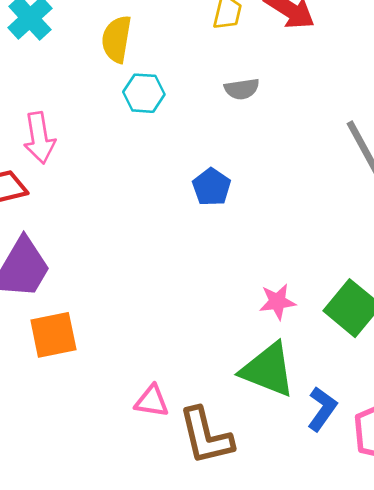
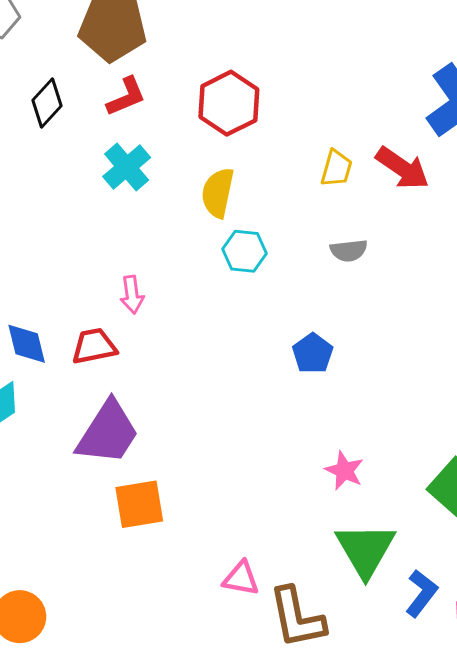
pink arrow: (39, 138) -> (132, 295), size x0.7
pink star: (277, 302) -> (344, 471), moved, turned 30
green triangle: (268, 370) -> (365, 550), turned 36

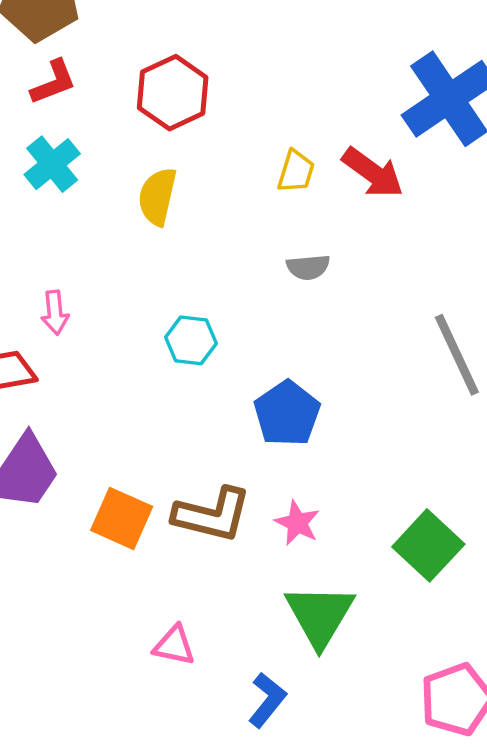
cyan hexagon: (245, 251) -> (191, 340), moved
blue pentagon: (313, 353) -> (287, 414), moved, size x1.4
orange square: (139, 504) -> (122, 518), moved, turned 32
blue L-shape: (422, 593) -> (267, 700), moved
brown L-shape: (297, 618) -> (212, 515), moved, turned -66

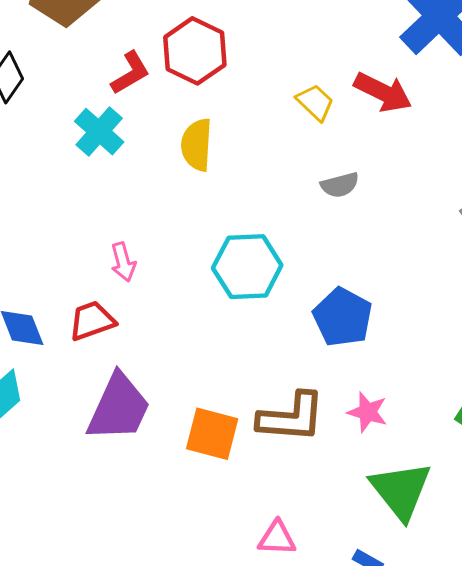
red L-shape: (53, 82) -> (130, 73), moved
yellow trapezoid: (296, 171) -> (315, 102), turned -54
cyan hexagon: (191, 340) -> (247, 267), size x1.5

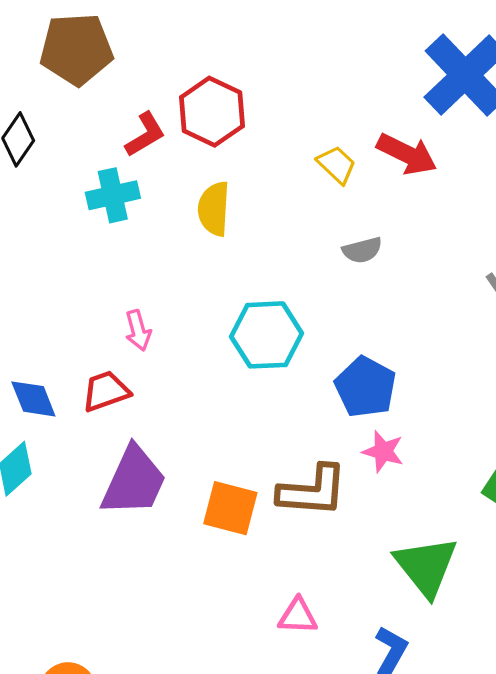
cyan cross: (99, 132) -> (113, 195), turned 36
pink star: (368, 412) -> (383, 451), moved

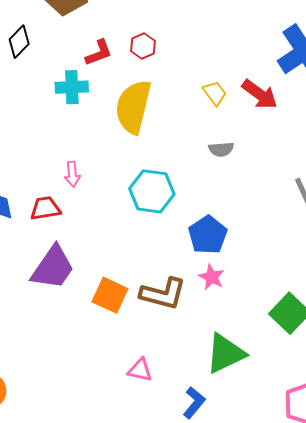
red hexagon: (212, 112) -> (143, 46), size x0.6
yellow semicircle: (214, 209) -> (133, 107), size x1.6
green triangle: (426, 566) -> (225, 353), turned 33

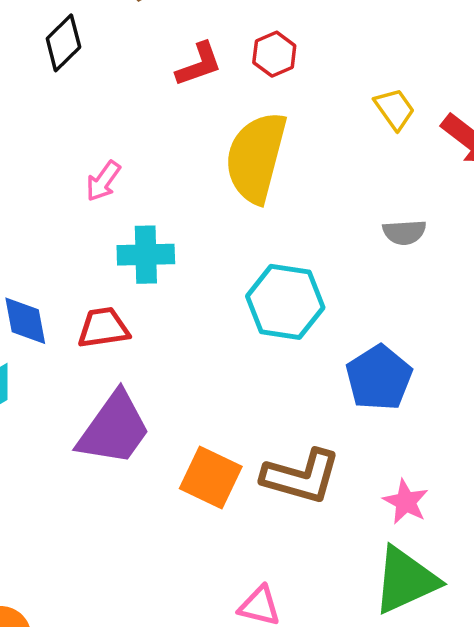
cyan cross: (72, 87) -> (146, 255), moved
yellow trapezoid: (215, 93) -> (395, 109), moved
pink arrow: (72, 174) -> (103, 181), moved, turned 40
pink star: (212, 277) -> (406, 502), moved

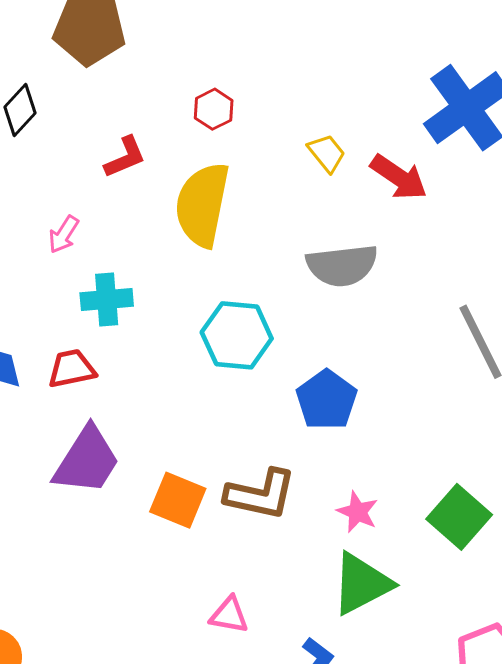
red L-shape: (199, 64) -> (125, 157), moved
gray semicircle: (404, 232) -> (342, 265), size x1.8

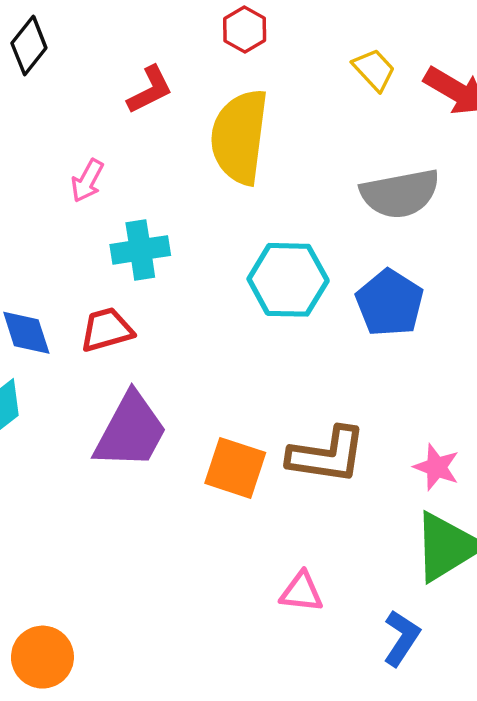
blue pentagon: (327, 400) -> (390, 303), moved

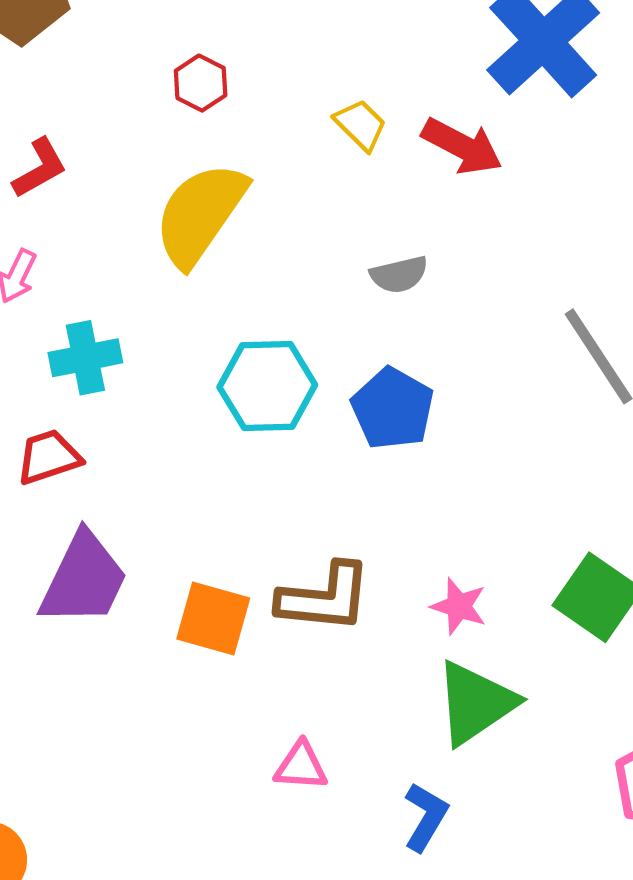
red L-shape: (150, 90) -> (40, 168), moved
yellow semicircle: (240, 137) -> (200, 214), turned 30
gray semicircle: (400, 194) -> (399, 275), size x0.6

